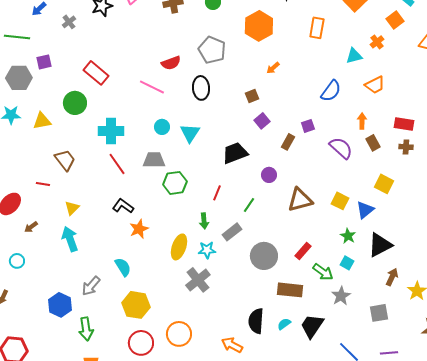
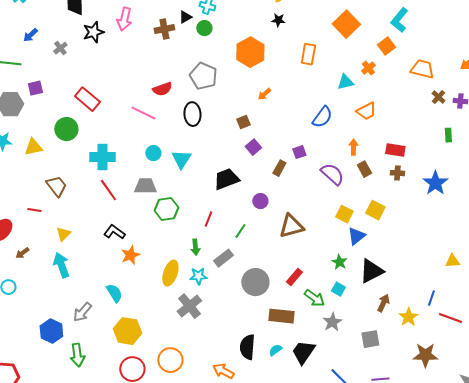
yellow square: (340, 201) -> (344, 214), moved

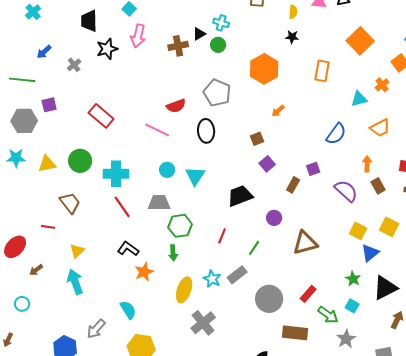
green circle: (66, 129) -> (80, 161), moved
green arrow: (195, 247) -> (173, 253), moved
cyan star: (198, 276) -> (212, 279), moved, turned 30

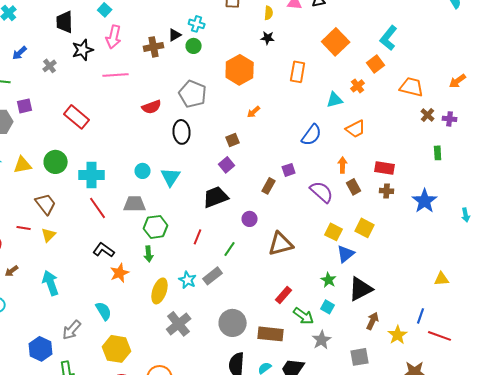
pink line: (157, 130) -> (116, 75), moved, turned -30
purple square: (267, 164) -> (227, 165), moved
yellow triangle: (77, 251) -> (49, 235), moved
gray circle: (269, 299) -> (233, 323), moved

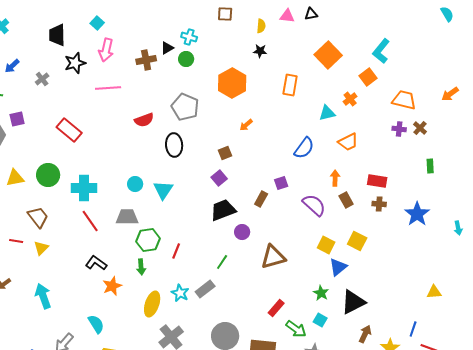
purple cross: (450, 119) -> (399, 129), moved
black trapezoid: (216, 197) -> (223, 210), moved
red line: (198, 237) -> (176, 251), moved

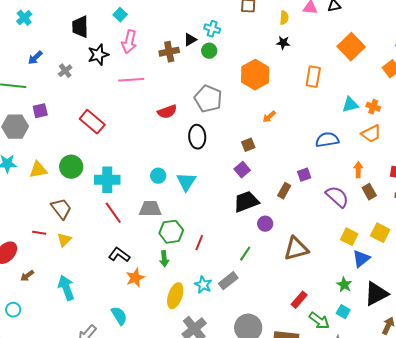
orange cross: (350, 99) -> (373, 107), moved, turned -32
blue semicircle: (304, 148) -> (327, 140), turned -135

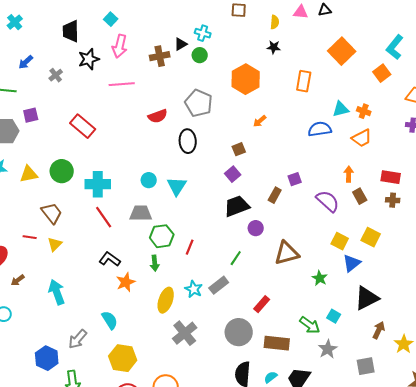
blue semicircle: (327, 140) -> (320, 129), moved
green star: (344, 285) -> (320, 278), moved
red rectangle: (299, 300) -> (262, 304), moved

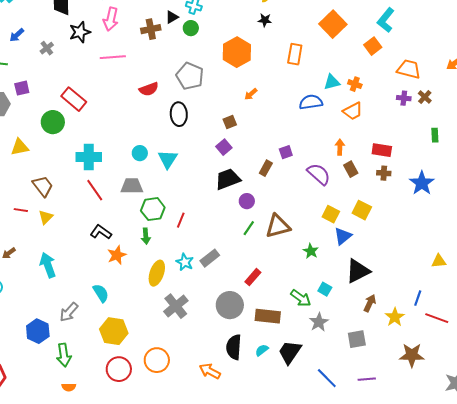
green circle: (62, 171) -> (53, 122), moved
green line: (236, 258) -> (249, 228), moved

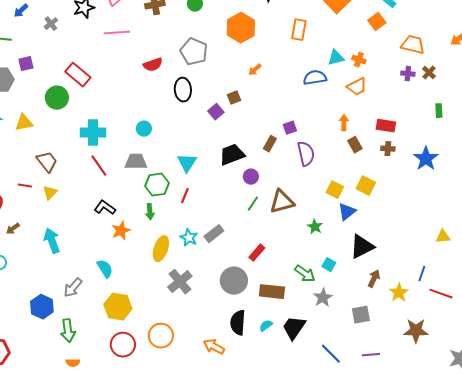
purple square: (224, 147) -> (216, 112), moved
cyan triangle: (168, 159) -> (187, 163), moved
purple semicircle: (319, 174) -> (306, 154), moved, turned 35

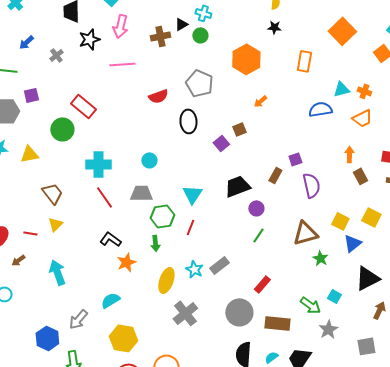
red line: (25, 186) -> (30, 233), moved
brown triangle: (282, 202) -> (305, 233), moved
cyan semicircle: (105, 269) -> (110, 300), turned -90

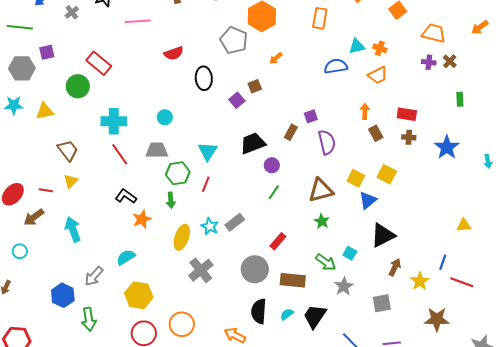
gray pentagon: (199, 83) -> (234, 40), moved
green star: (320, 258) -> (322, 221), moved
brown arrow: (18, 260) -> (34, 217), size x1.5

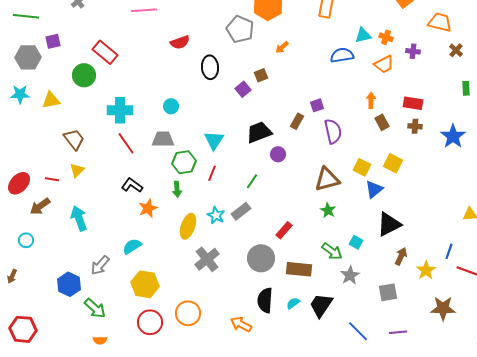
purple cross: (429, 62) -> (413, 51), moved
green line: (274, 192) -> (252, 181), moved
green arrow: (89, 319) -> (95, 308), turned -40

